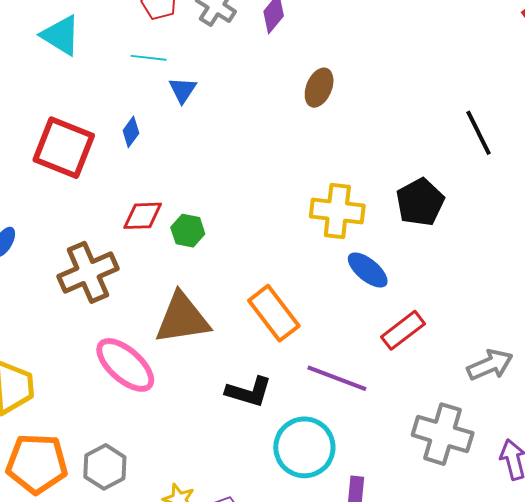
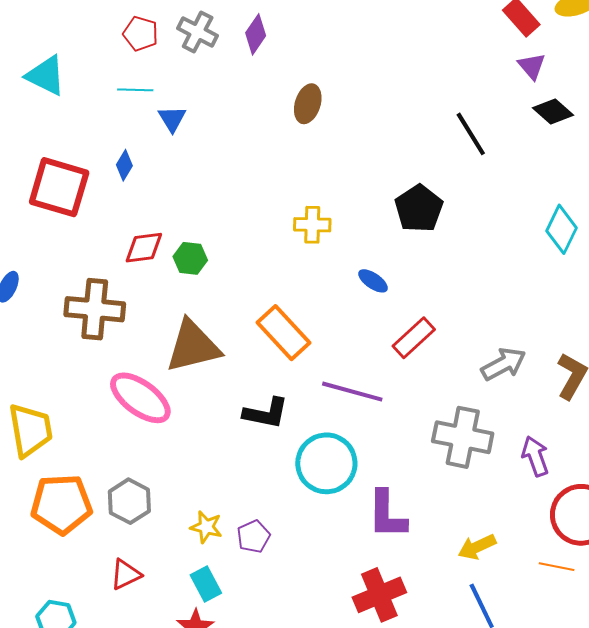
yellow cross: (337, 211) -> (312, 225), moved, size x0.7
blue ellipse: (368, 270) -> (373, 281), size x0.7
brown cross: (88, 272) -> (95, 309), turned 34

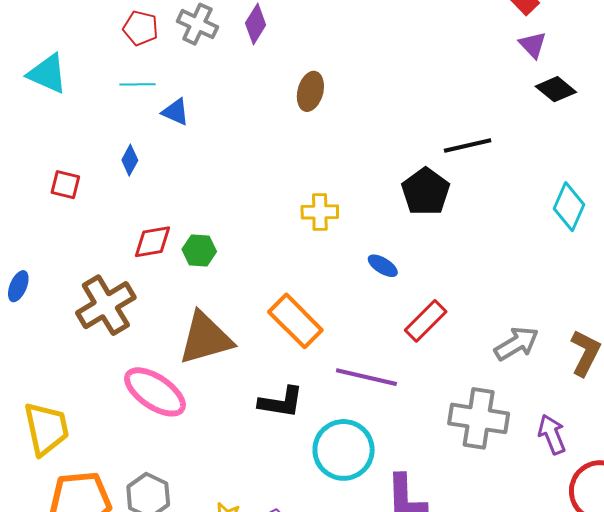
blue triangle: (172, 119) -> (176, 112), turned -32
black line: (471, 134) -> (468, 146), moved, turned -69
red square: (59, 187) -> (65, 185), size x0.5
brown cross: (95, 309) -> (106, 305), turned -34

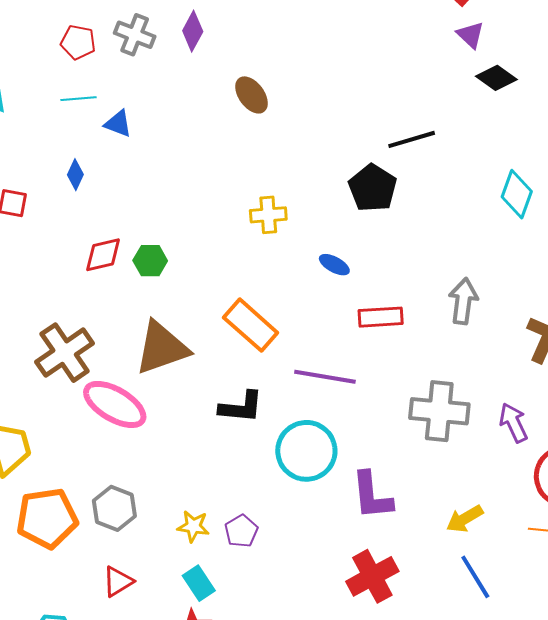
brown ellipse: (310, 91) -> (251, 95), turned -48
brown cross: (106, 305) -> (65, 353), moved
red rectangle: (426, 321) -> (381, 317), turned 45
gray arrow: (517, 344) -> (463, 301), moved, turned -48

